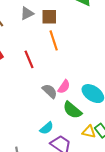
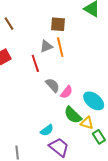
gray triangle: (27, 13) -> (46, 46), moved
gray semicircle: (50, 91) -> (53, 85), moved
yellow triangle: (89, 132) -> (87, 123), moved

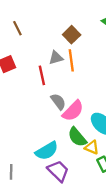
brown square: (58, 24) -> (72, 35), turned 35
pink semicircle: (67, 92) -> (73, 111), size x1.5
cyan semicircle: (47, 130) -> (47, 151), size x1.5

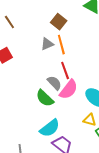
red line: (42, 75) -> (65, 71), moved
green semicircle: (77, 137) -> (45, 98), moved

